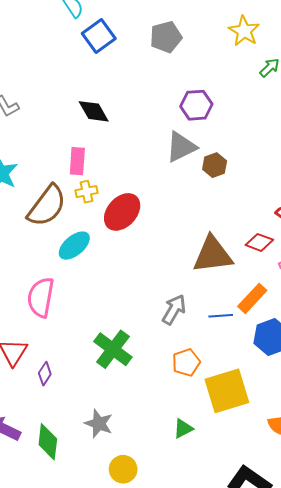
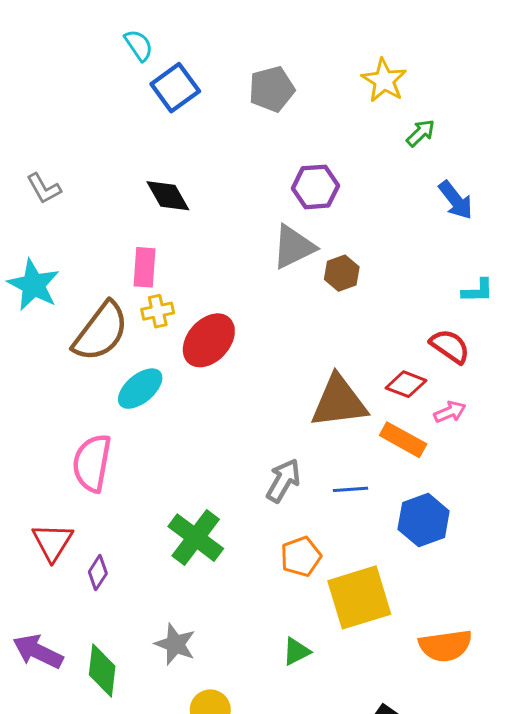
orange rectangle: (252, 298) -> (403, 440), moved, turned 76

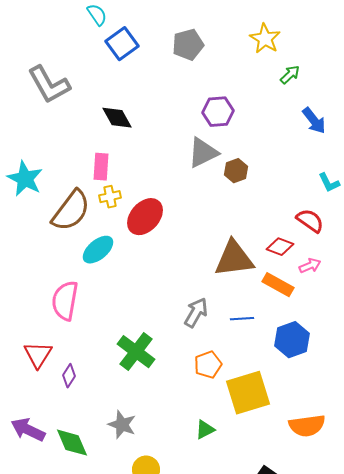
gray L-shape: (44, 188) -> (49, 85), moved, size x1.8
cyan L-shape: (478, 291) -> (329, 183), turned 65
green diamond: (102, 670) -> (72, 443), turned -30

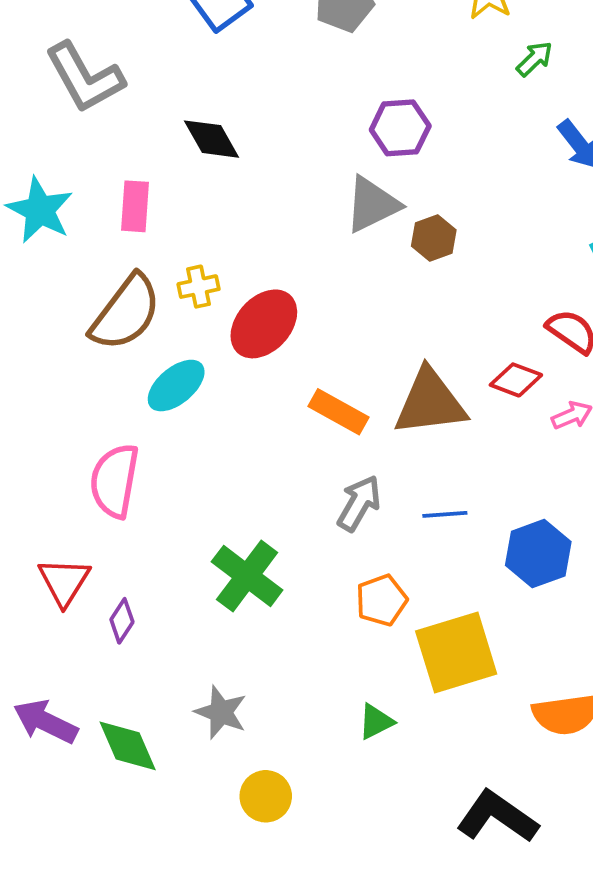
pink rectangle: (101, 167) -> (135, 206), moved
cyan star: (25, 179) -> (40, 210), moved
orange rectangle: (278, 285) -> (339, 412), moved

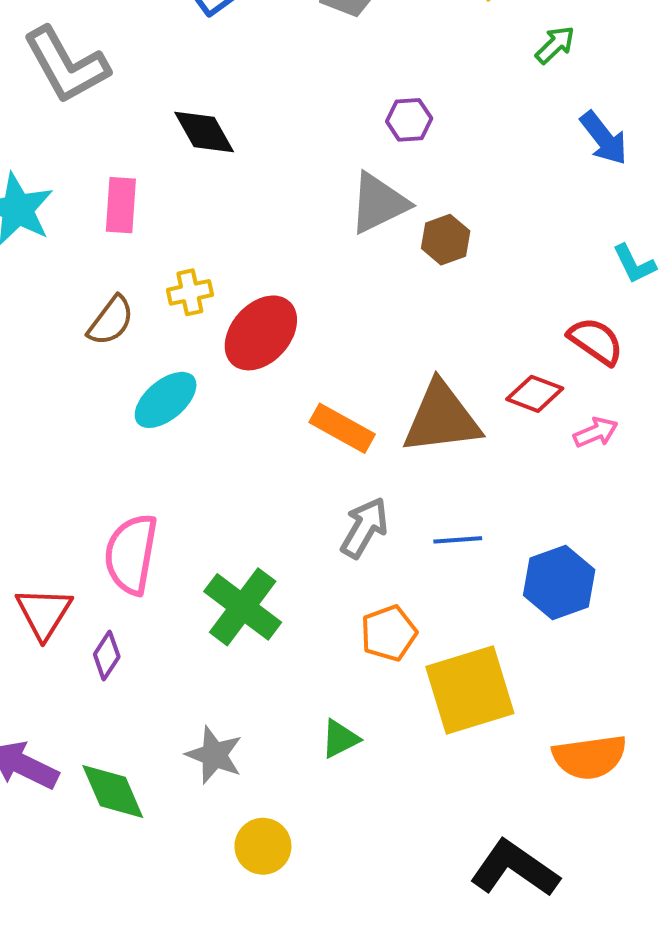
purple hexagon: (400, 128) -> (409, 120), size x0.7
brown semicircle: (126, 313) -> (111, 321), size x0.6
pink semicircle: (115, 481) -> (131, 554), moved
green triangle: (376, 722) -> (340, 739), moved

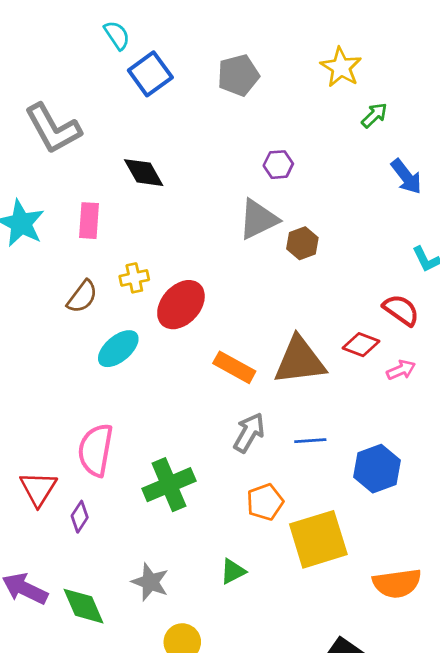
green cross: (243, 607) -> (169, 485), turned 30

